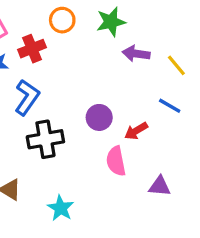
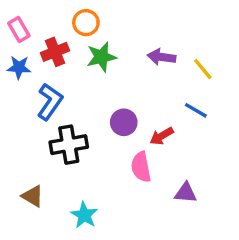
green star: (111, 22) -> (101, 57), moved

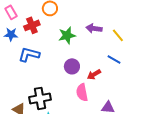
green star: (101, 57) -> (67, 35), moved
blue L-shape: (50, 102) -> (29, 54), turned -110
black cross: (69, 145) -> (40, 98), moved

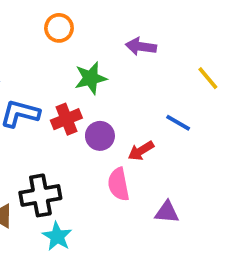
red cross: (32, 25) -> (66, 119), moved
purple arrow: (94, 28) -> (141, 47), moved
yellow line: (118, 35) -> (208, 78), moved

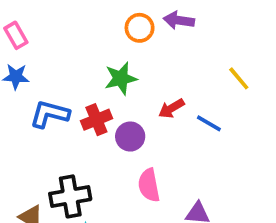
orange circle: (59, 28) -> (140, 28), moved
purple arrow: (141, 47) -> (179, 20), moved
red arrow: (141, 151) -> (171, 108), moved

